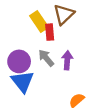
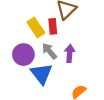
yellow rectangle: (39, 21) -> (36, 28), moved
blue triangle: (23, 81) -> (41, 74), moved

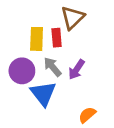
yellow rectangle: (36, 28) -> (37, 39), turned 36
purple arrow: (70, 53) -> (77, 70), turned -150

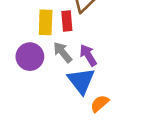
purple arrow: (77, 70) -> (88, 55), turned 114
blue triangle: (43, 93) -> (81, 81), moved

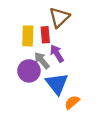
purple arrow: (88, 55) -> (57, 53), moved
purple circle: (30, 57) -> (29, 71), moved

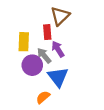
yellow rectangle: (28, 36) -> (24, 42), moved
orange semicircle: (72, 102) -> (43, 97), moved

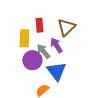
brown triangle: (60, 16) -> (66, 27), moved
red rectangle: (47, 32) -> (39, 25), moved

